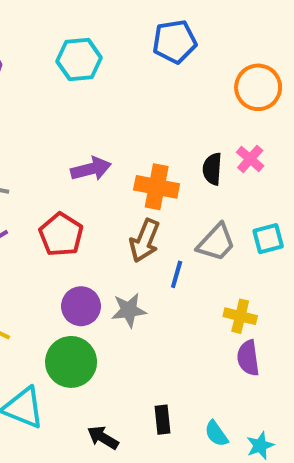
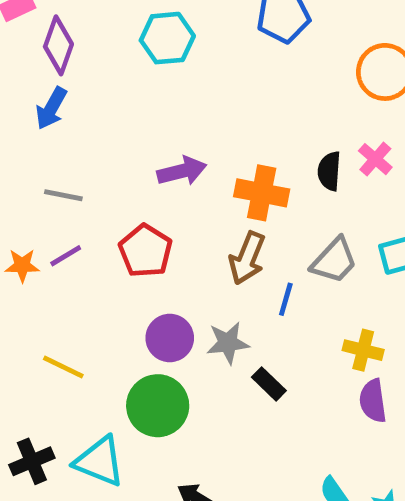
black rectangle: (163, 420) -> (269, 384), moved, turned -40

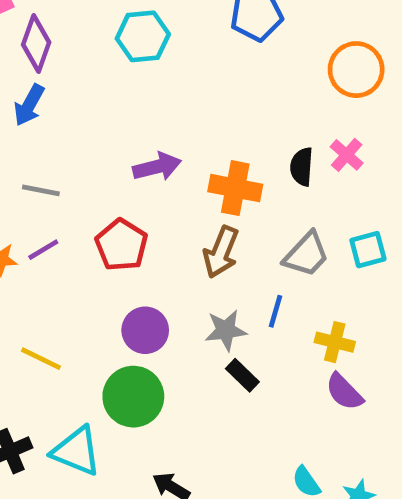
blue line: (286, 299) -> (276, 311), moved
gray star: (228, 343) -> (226, 330), moved
purple semicircle: (373, 401) -> (344, 392), turned -36

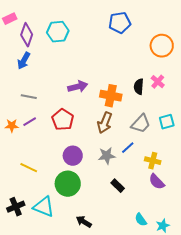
cyan hexagon: (143, 36) -> (58, 32), moved
blue line: (276, 311) -> (128, 148), turned 32
black rectangle: (242, 375) -> (118, 186), moved

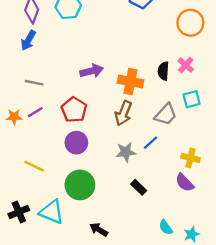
cyan square: (167, 122) -> (192, 99), moved
purple circle: (73, 156) -> (76, 143), moved
yellow cross: (153, 161) -> (190, 158), moved

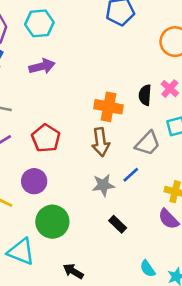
purple arrow: (92, 71) -> (42, 66), moved
brown arrow: (123, 113) -> (101, 142), turned -30
purple circle: (76, 143) -> (34, 181), moved

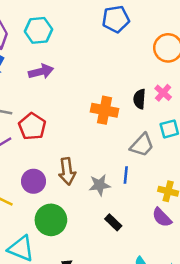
red pentagon: (46, 138) -> (32, 126), moved
brown arrow: (101, 142) -> (67, 171), moved
blue line: (131, 175) -> (126, 175), turned -42

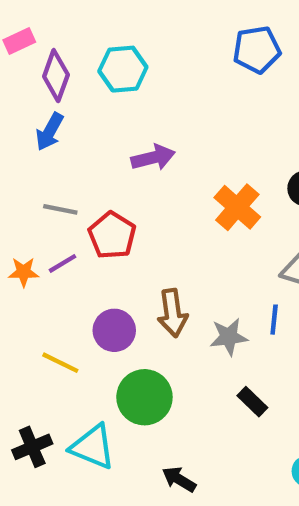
purple arrow: (41, 72) -> (153, 158), moved
orange cross: (105, 110) -> (237, 207), turned 30

